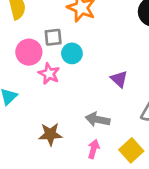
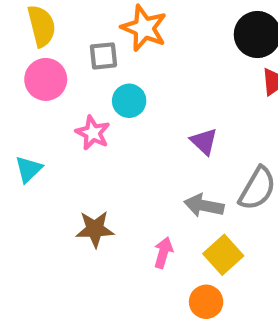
gray square: (53, 37) -> (103, 56), moved
pink circle: (29, 52) -> (46, 79), moved
gray arrow: (98, 119) -> (204, 206), moved

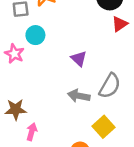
pink arrow: (163, 253) -> (32, 132), moved
yellow square: (223, 255) -> (104, 127), moved

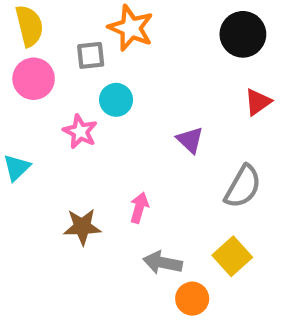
red triangle: (120, 24) -> (258, 102), moved
gray arrow: (79, 96) -> (163, 263), moved
pink arrow: (32, 132) -> (139, 208), moved

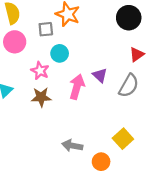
gray semicircle: (243, 187) -> (129, 86), moved
pink arrow: (139, 208) -> (77, 87), moved, size x1.5
brown star: (82, 227) -> (41, 97), moved
gray arrow: (163, 263) -> (72, 146), moved

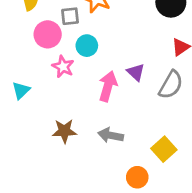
pink circle: (15, 42) -> (48, 34), moved
brown star: (41, 97) -> (64, 131), moved
gray arrow: (72, 146) -> (111, 135), moved

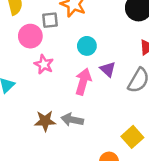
cyan circle: (87, 46) -> (87, 46), moved
gray arrow: (111, 135) -> (72, 120), moved

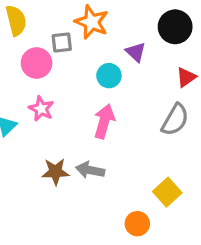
pink star: (44, 64) -> (41, 109), moved
purple triangle: (108, 69) -> (136, 52), moved

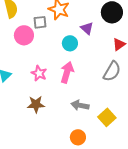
pink star: (41, 109) -> (39, 73), moved
gray arrow: (90, 170) -> (80, 105), moved
orange circle: (137, 224) -> (78, 137), moved

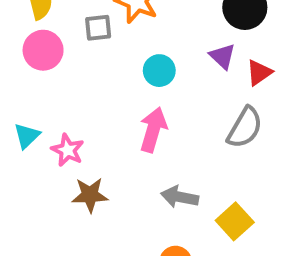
purple triangle: (87, 28) -> (222, 56), moved
pink circle: (24, 35) -> (43, 50), moved
pink star: (39, 73) -> (68, 150), moved

